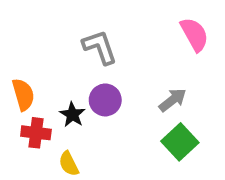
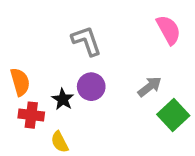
green square: (180, 142) -> (173, 115), moved

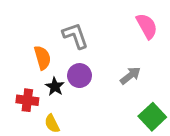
orange semicircle: (20, 82) -> (42, 58), moved
green square: (173, 115) -> (152, 117), moved

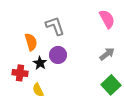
gray arrow: (130, 76) -> (107, 54), moved

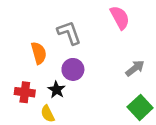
pink semicircle: (107, 19) -> (120, 18), moved
black star: (40, 63) -> (56, 90), moved

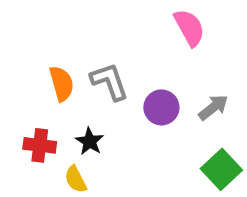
gray L-shape: (69, 33) -> (110, 81), moved
purple circle: (73, 69) -> (161, 107), moved

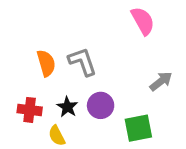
purple circle: (161, 107) -> (101, 105), moved
green square: (221, 169) -> (138, 128), moved, turned 32

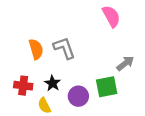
purple circle: (101, 105) -> (78, 96), moved
green square: (138, 128) -> (107, 87), moved

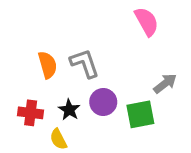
purple circle: (78, 96) -> (103, 102), moved

